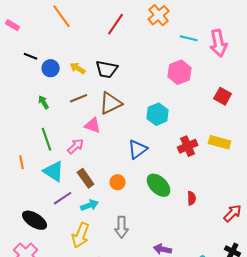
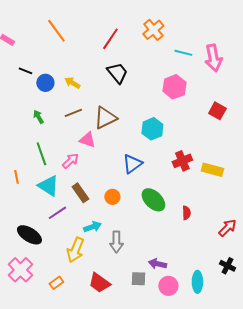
black trapezoid: (107, 69) -> (117, 73), moved, turned -140
yellow rectangle: (220, 142) -> (212, 170), moved
cyan arrow: (90, 205) -> (92, 227), moved

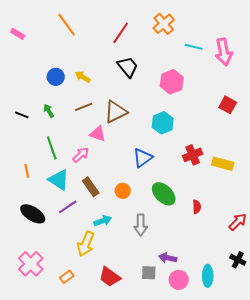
black line: (25, 71) -> (22, 115), moved
pink hexagon: (174, 87) -> (172, 82), moved
black ellipse: (29, 235) -> (33, 214), moved
gray arrow: (116, 242) -> (141, 225), moved

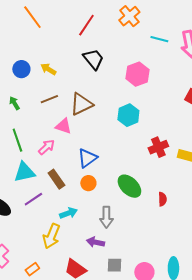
blue triangle: (143, 158) -> (87, 158), moved
cyan triangle: (59, 180) -> (24, 172), turned -45
purple arrow: (168, 258) -> (95, 242), moved

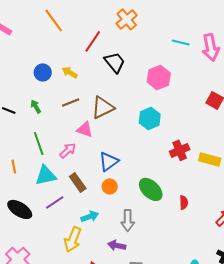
orange cross: (129, 16) -> (127, 19), moved
red line: (86, 25) -> (93, 41), moved

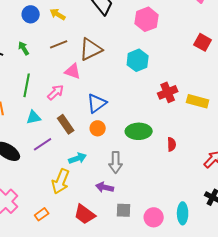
green line: (39, 143) -> (27, 85), turned 30
cyan triangle: (46, 175) -> (34, 117), size x0.7
green ellipse: (151, 189) -> (139, 131), turned -45

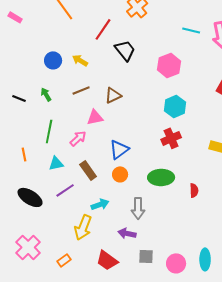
brown triangle: (91, 49) -> (113, 95), size x0.7
cyan hexagon: (138, 60) -> (175, 106), moved
pink triangle: (73, 71) -> (95, 117), turned -30
red cross: (168, 92) -> (171, 138), moved

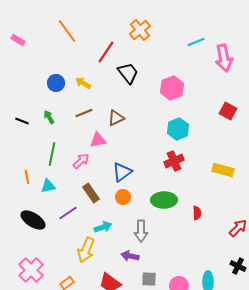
cyan line: (191, 30) -> (196, 42), moved, turned -36
cyan triangle: (56, 163) -> (48, 186), moved

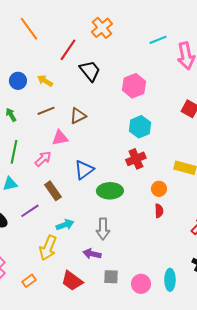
orange circle: (123, 197) -> (159, 189), moved
green ellipse: (164, 200) -> (110, 191), moved

